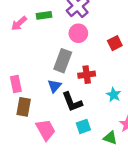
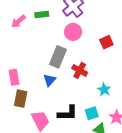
red cross: (87, 75) -> (80, 70), turned 35
black L-shape: (72, 102) -> (68, 113), moved, turned -70
cyan square: (83, 126) -> (92, 113), moved

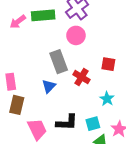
green rectangle: (42, 14) -> (43, 15), size x1.5
red square: (106, 42) -> (108, 64), moved, turned 32
gray rectangle: (58, 57) -> (59, 62), turned -45

